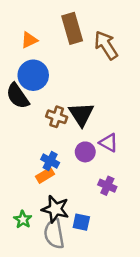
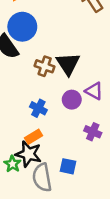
orange rectangle: (45, 175) -> (33, 137), moved
black star: (55, 209) -> (28, 154), moved

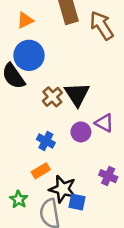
brown cross: (45, 66) -> (52, 97), turned 30
purple cross: (93, 132) -> (108, 176), moved
black star: (28, 154) -> (63, 189), moved

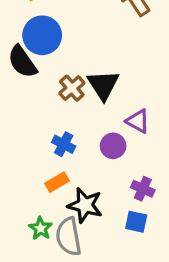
purple circle: (81, 132) -> (113, 146), moved
green star: (19, 199) -> (41, 228), moved
blue square: (77, 202) -> (136, 222), moved

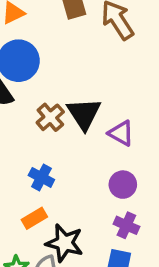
purple triangle: (138, 121) -> (121, 133), moved
purple circle: (113, 146) -> (123, 185), moved

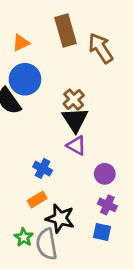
brown cross: (50, 117) -> (74, 100), moved
purple triangle: (121, 133) -> (76, 145), moved

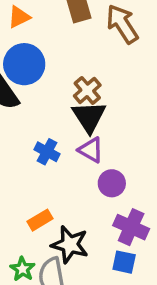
blue cross: (43, 168) -> (47, 152), moved
purple circle: (105, 174) -> (112, 183), moved
purple cross: (107, 205) -> (131, 227), size x1.4

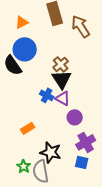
blue cross: (47, 152) -> (47, 95), moved
orange rectangle: (40, 220) -> (28, 128), moved
purple cross: (131, 227) -> (86, 142), turned 36

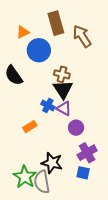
blue circle: (25, 49) -> (39, 50), moved
brown cross: (61, 64) -> (62, 74), turned -35
orange rectangle: (28, 128) -> (30, 127), moved
green star: (24, 166) -> (25, 177), size x1.6

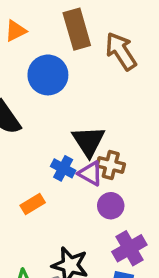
orange triangle: (23, 32) -> (16, 31), moved
brown cross: (62, 74) -> (111, 165), moved

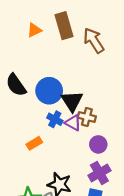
orange triangle: (16, 31) -> (34, 30), moved
blue circle: (48, 75) -> (49, 91), moved
purple circle: (111, 206) -> (98, 144), moved

